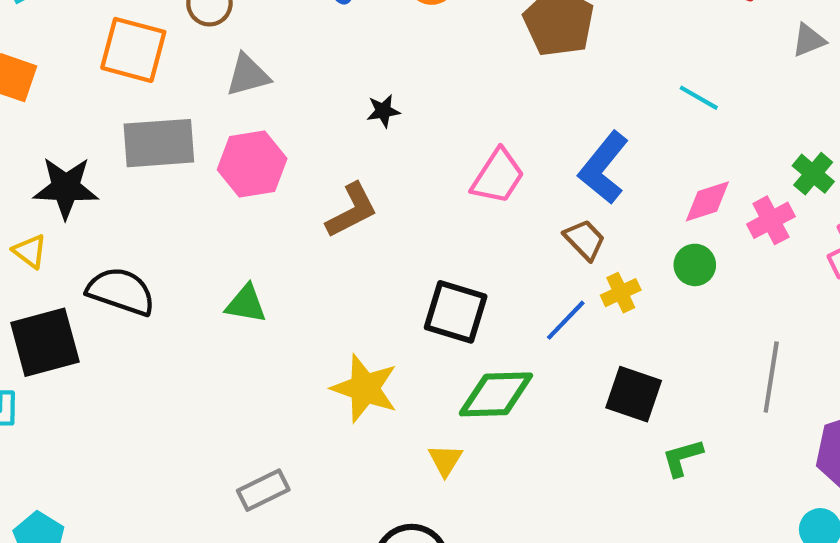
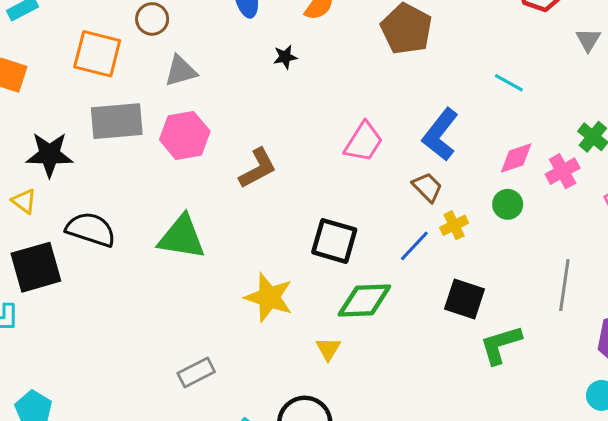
gray triangle: (809, 40) -> (588, 40), turned -36
black star: (383, 111) -> (285, 57), moved
green triangle: (246, 304) -> (182, 237), size x1.6
green L-shape: (682, 458) -> (501, 345), size x1.4

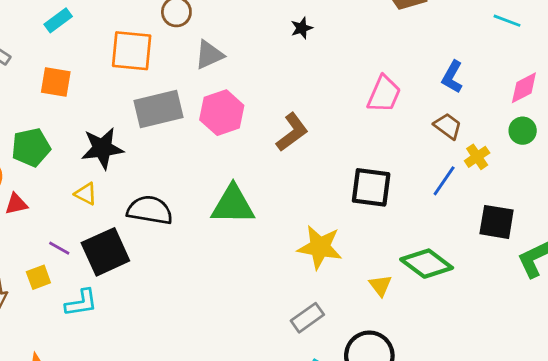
blue L-shape: (440, 135) -> (452, 77), size x0.7
green diamond: (364, 301) -> (427, 264), moved, turned 48
gray rectangle: (196, 372) -> (307, 318), moved

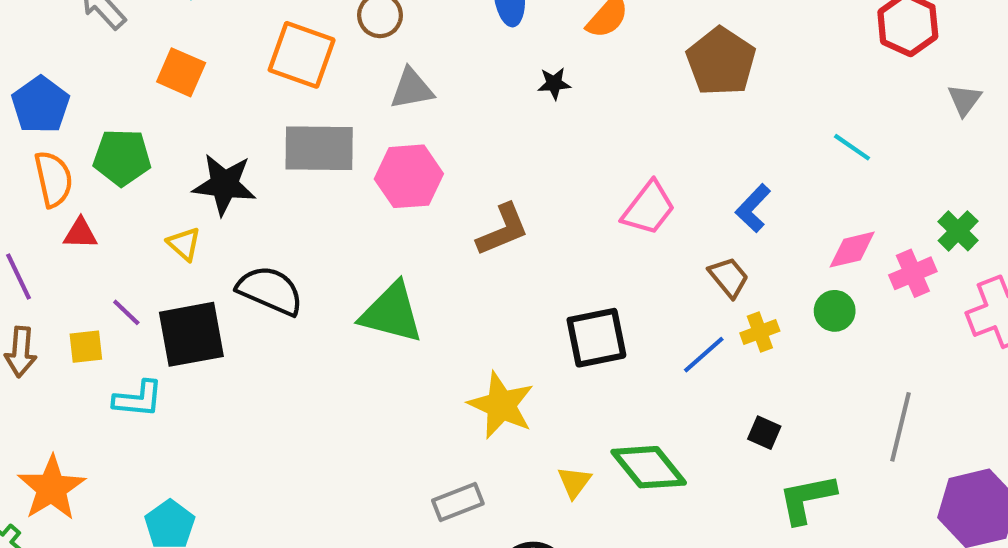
black square: (371, 187) -> (596, 338), turned -33
black square: (497, 222) -> (764, 433), size x0.6

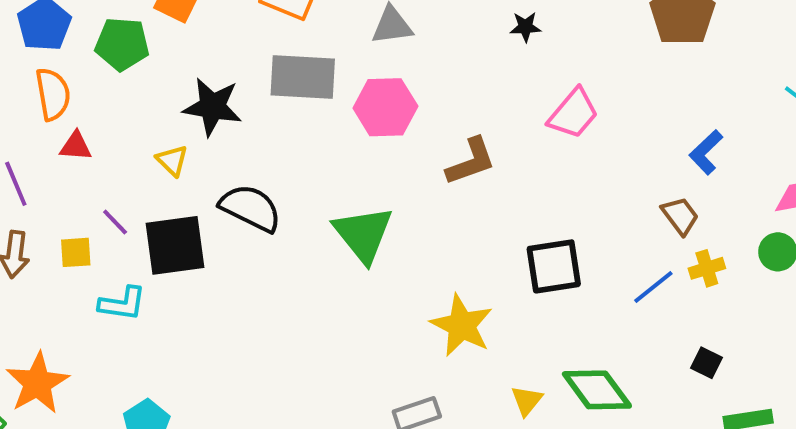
green pentagon: (122, 157) -> (122, 44), moved
pink trapezoid: (649, 208) -> (573, 114), moved
green triangle: (392, 313) -> (363, 234), turned 34

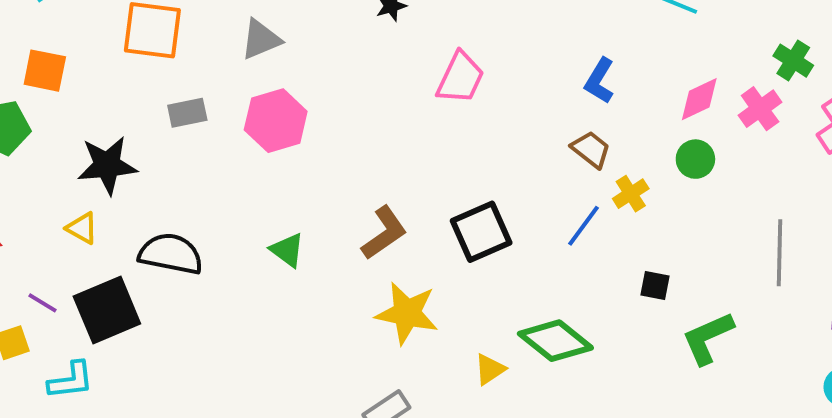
gray rectangle: (303, 77) -> (187, 113), size x0.6
brown L-shape: (471, 161) -> (384, 233), moved
green triangle: (363, 234) -> (287, 250), size x0.6
yellow triangle: (527, 401) -> (490, 369), turned 32

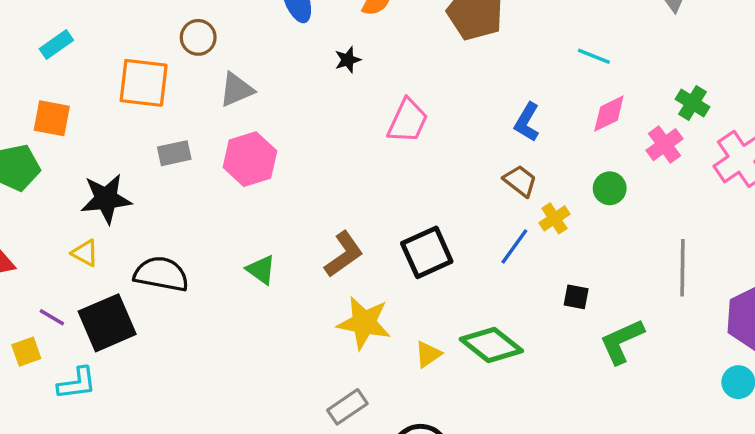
pink diamond: (699, 99) -> (609, 114), moved
yellow triangle: (490, 369) -> (428, 354), moved

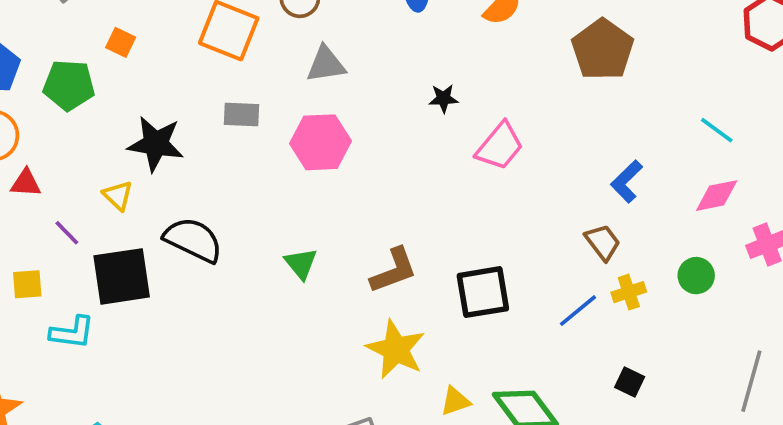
black star: (348, 60) -> (443, 99), moved
orange square: (52, 118) -> (121, 42), size x0.7
purple line: (52, 317) -> (67, 233), moved

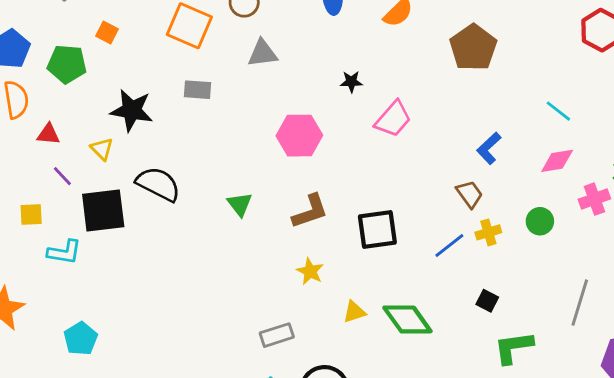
pink hexagon: (321, 142) -> (299, 136), moved
red triangle: (26, 183) -> (48, 134), moved
yellow star: (396, 349) -> (310, 271), size x0.6

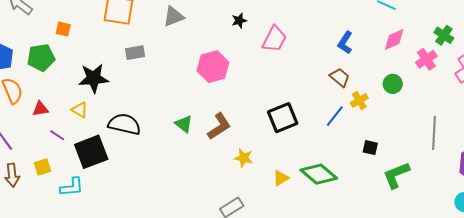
brown L-shape: (310, 211) -> (219, 126), moved

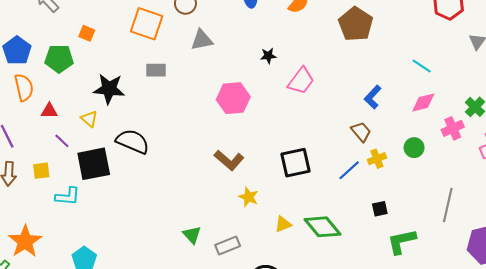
green triangle: (184, 124) -> (192, 235), moved
brown L-shape: (219, 126) -> (229, 160), turned 64
black square: (370, 148) -> (380, 209), turned -35

